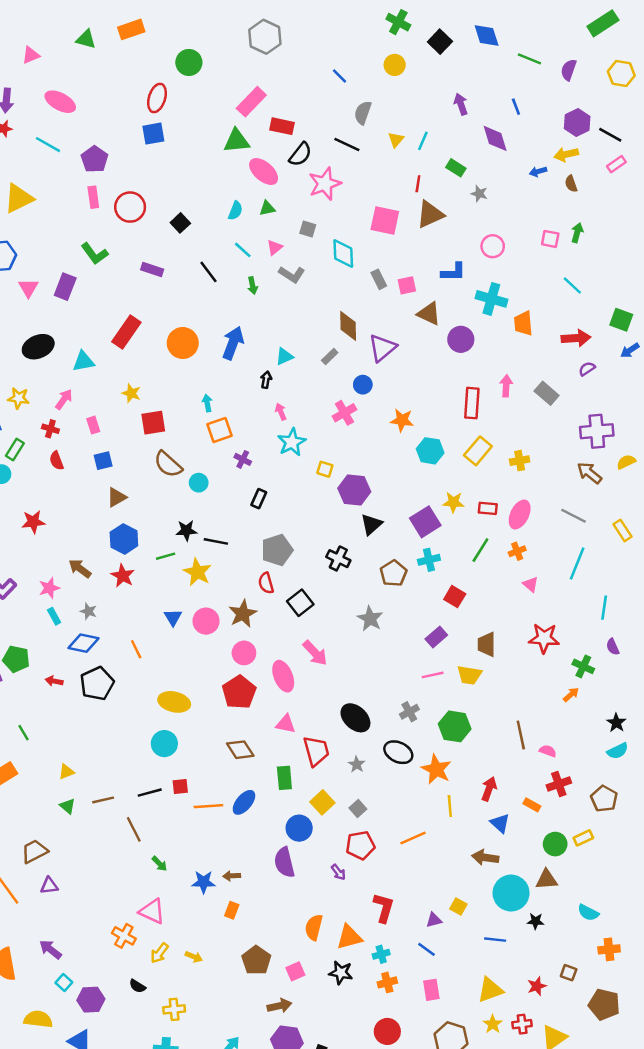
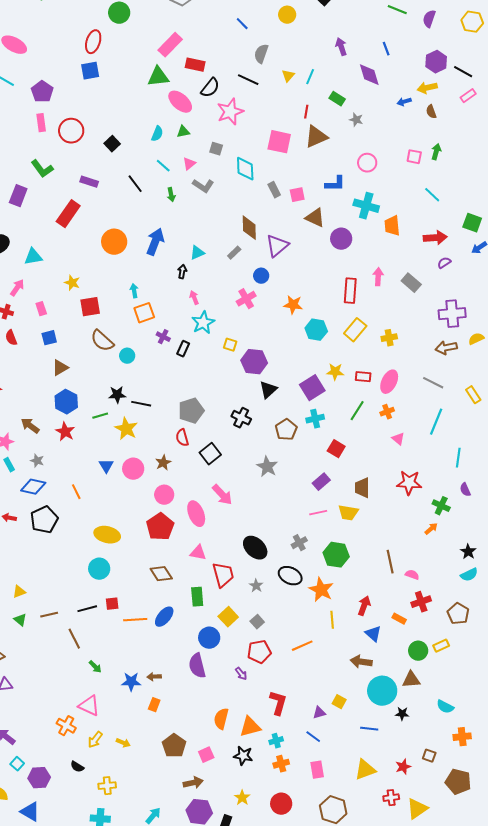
red rectangle: (126, 332) -> (68, 214), moved
brown arrow: (589, 473) -> (446, 348), turned -50
black rectangle: (259, 499) -> (183, 349), moved
brown star: (243, 614) -> (163, 463), size x0.7
yellow star: (493, 1024) -> (242, 798), moved

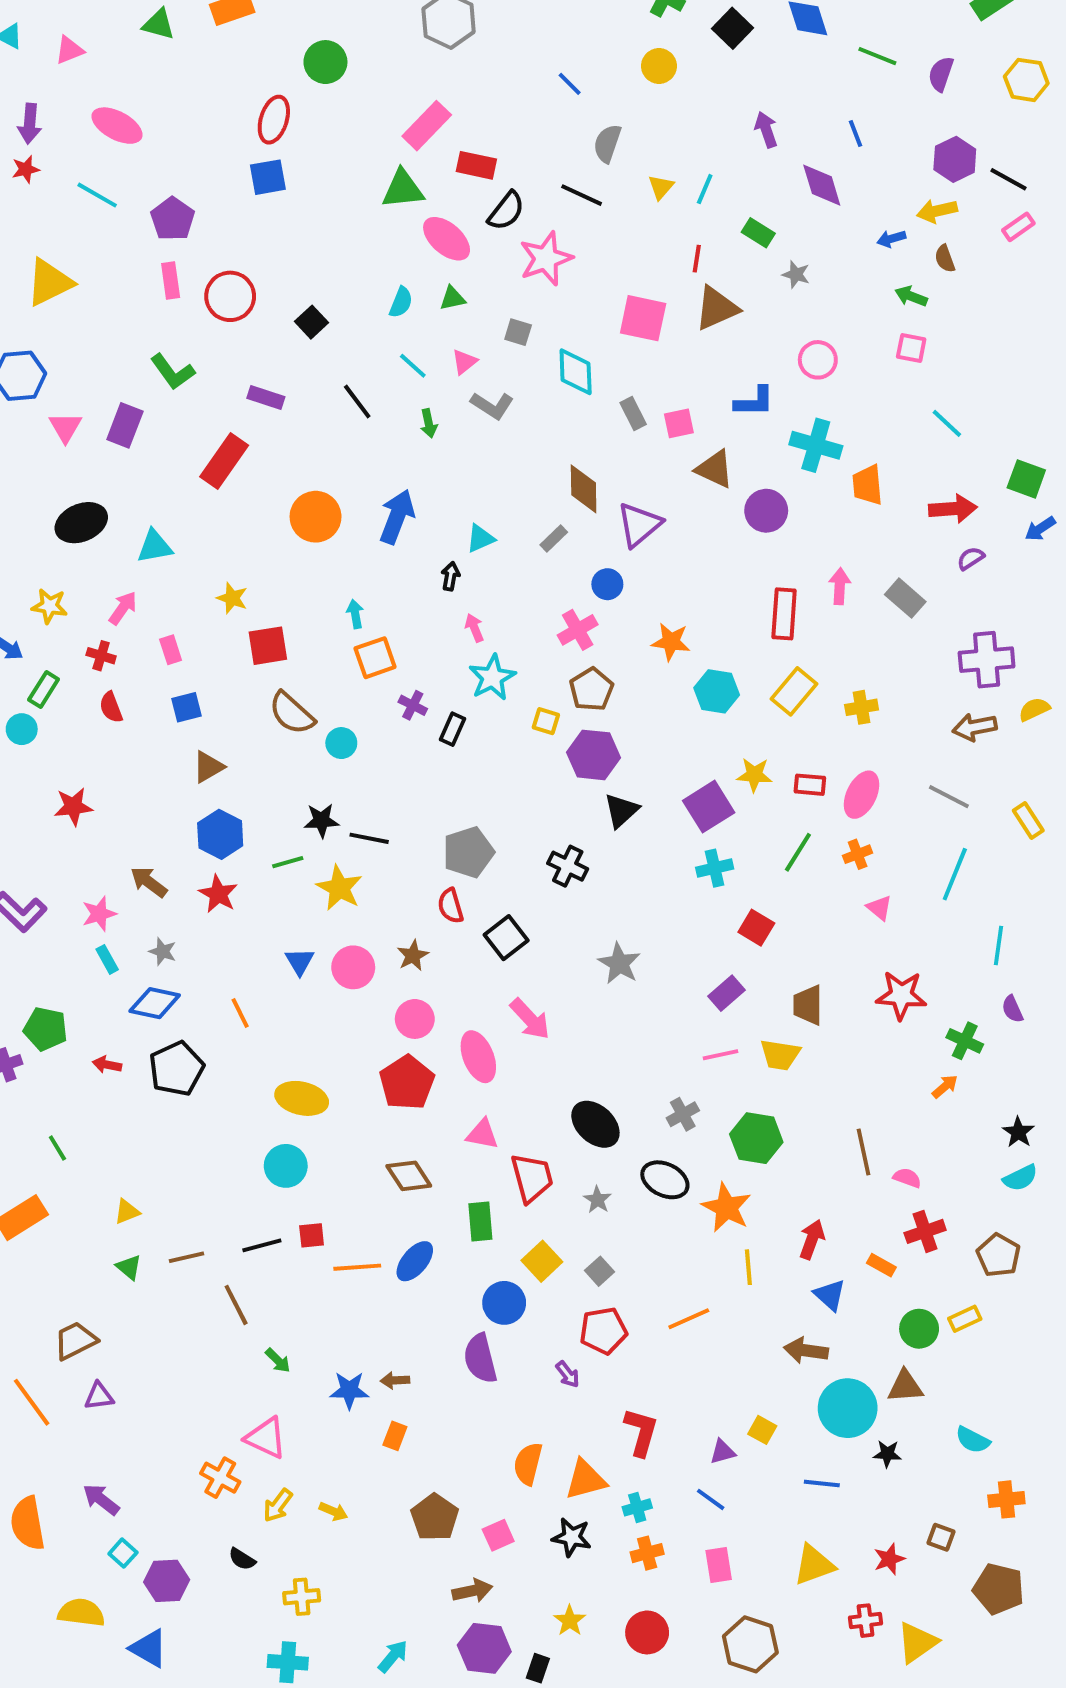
green arrow: (436, 152) -> (911, 296), moved, turned -84
brown pentagon: (286, 430) -> (591, 689), moved

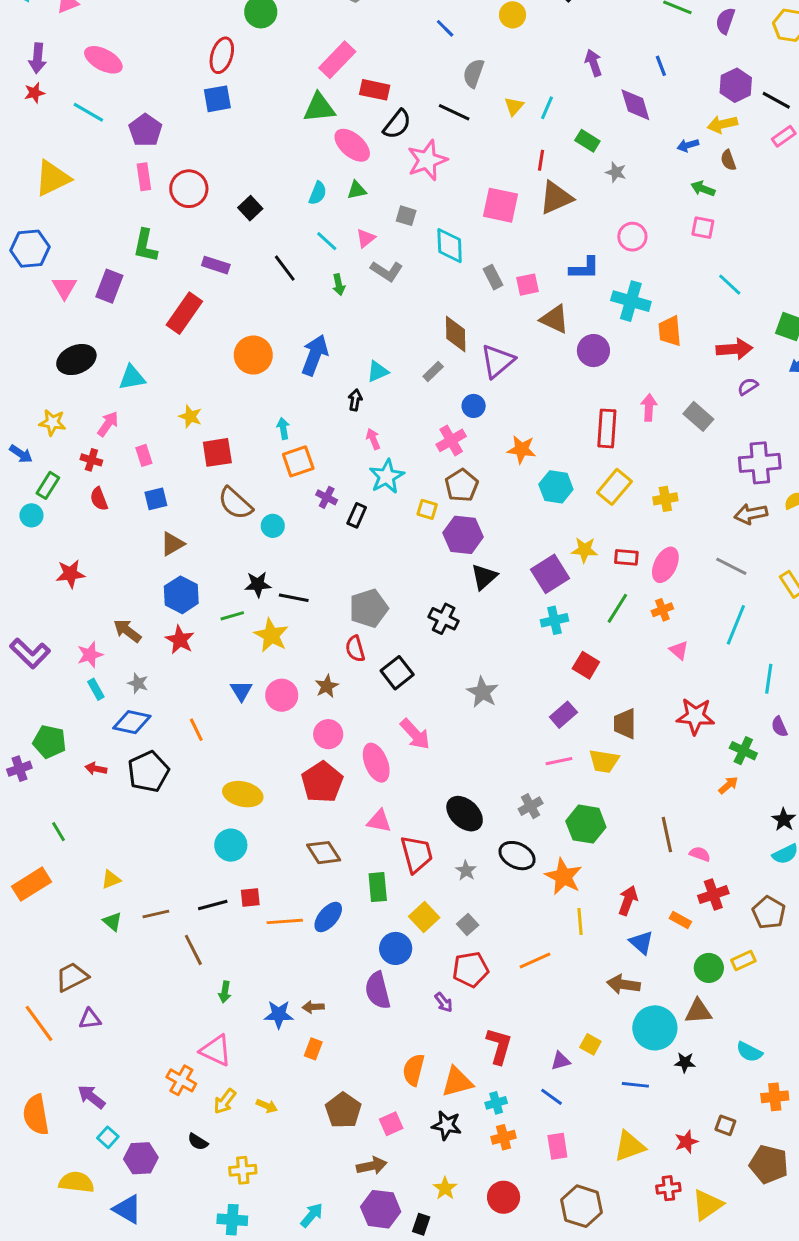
green L-shape: (173, 372) -> (145, 246), turned 48
green arrow: (278, 1360) -> (225, 992), turned 54

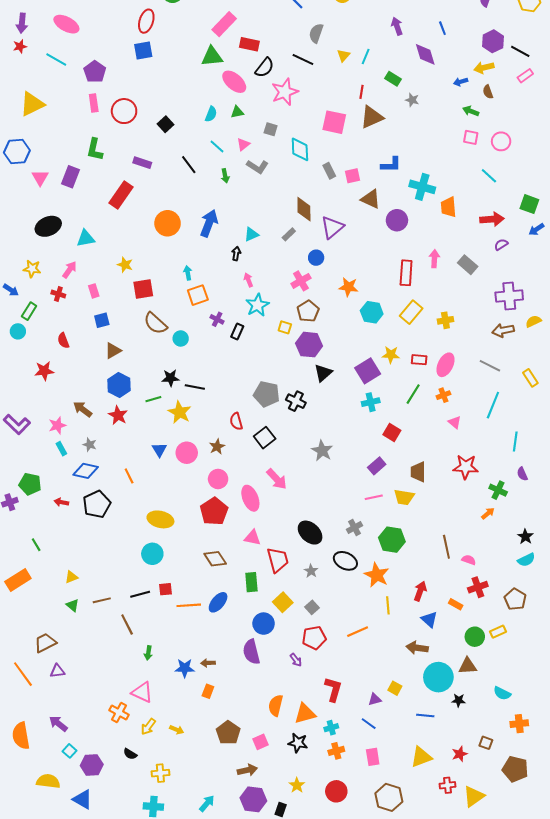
pink circle: (632, 237) -> (501, 141), moved
red semicircle: (99, 499) -> (63, 341), moved
gray pentagon: (369, 608) -> (267, 394), moved, turned 30

